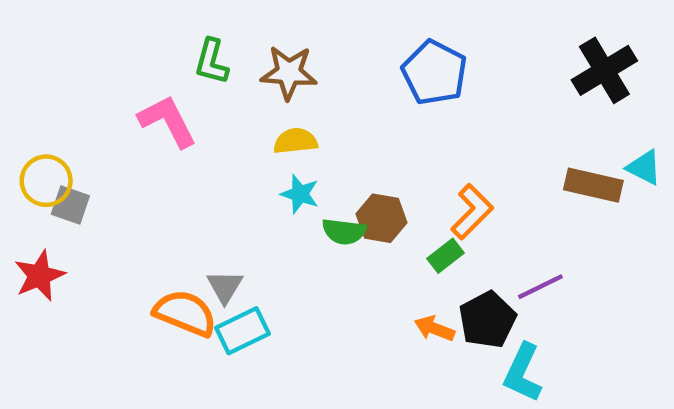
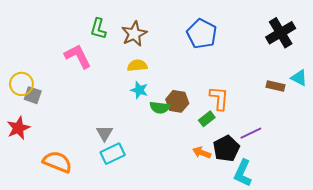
brown star: (289, 73) -> (134, 34), turned -30
brown rectangle: (593, 185) -> (275, 86), size x0.7
orange L-shape: (472, 212) -> (219, 98), turned -40
orange semicircle: (185, 313) -> (57, 162), moved

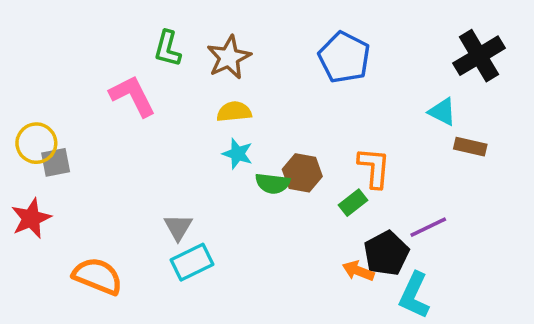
cyan triangle: (299, 78) -> (442, 112), moved
gray square: (33, 95) -> (56, 162), turned -30
orange arrow: (202, 153) -> (358, 271), moved

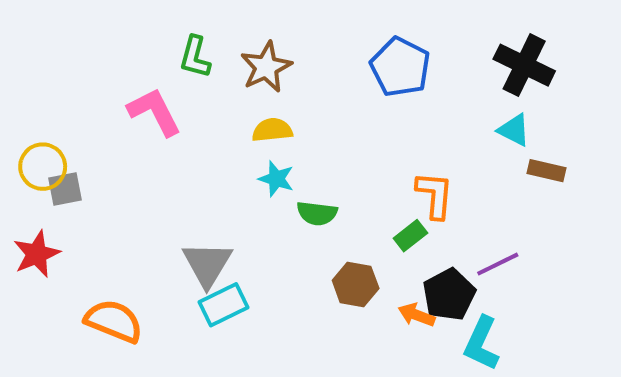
black cross: (479, 56) -> (524, 65), moved, turned -33
brown hexagon: (302, 173) -> (356, 284), moved
gray triangle: (178, 227) -> (207, 264), size x1.5

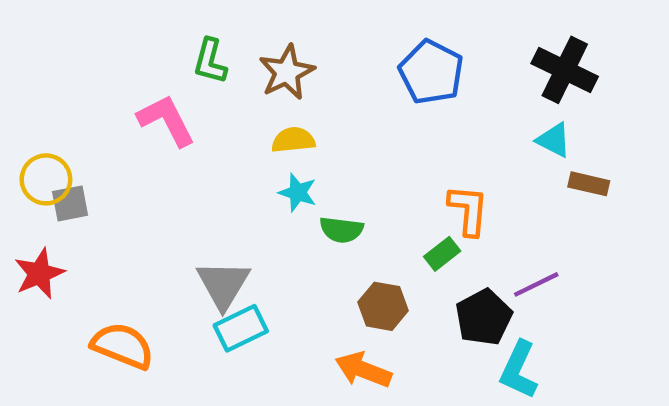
orange arrow: (416, 315) -> (363, 370), moved, size x1.4

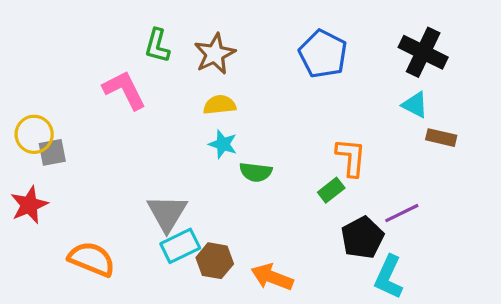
brown hexagon: (383, 306) -> (215, 261), moved

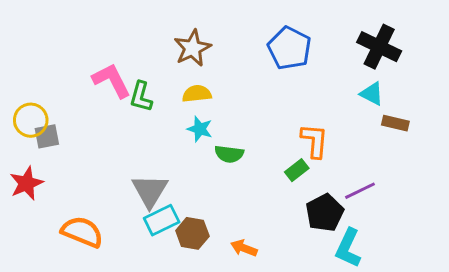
green L-shape: (157, 46) -> (141, 97), moved
orange arrow: (272, 277) -> (244, 248), size x0.7

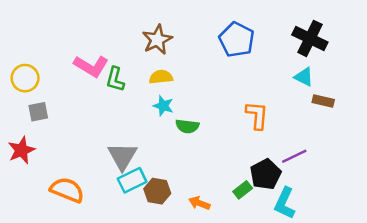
pink L-shape: (112, 80) -> (91, 66), turned 148
yellow circle: (31, 120) -> (25, 78), moved
green rectangle: (297, 170) -> (243, 190), moved

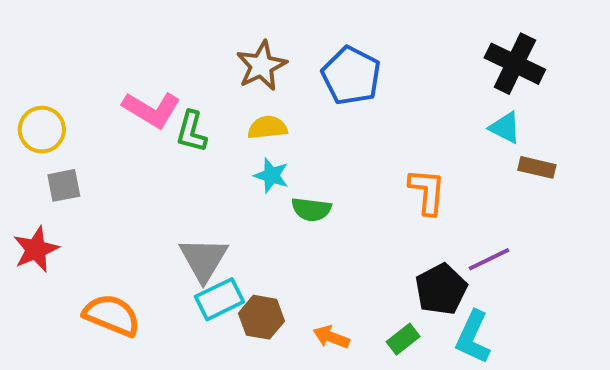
blue pentagon: (237, 40) -> (351, 76), moved
green rectangle: (243, 190) -> (403, 339), moved

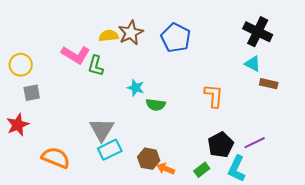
yellow semicircle: (267, 128) -> (109, 36), moved
purple line: (489, 259) -> (255, 143), moved
brown hexagon: (261, 317) -> (149, 159), moved

